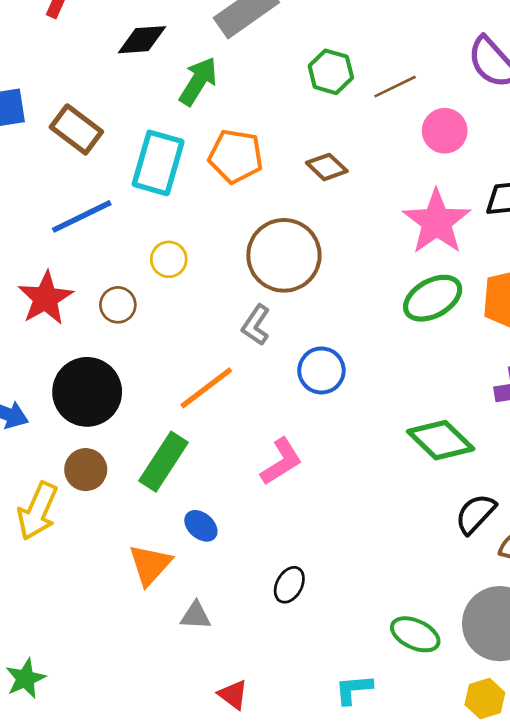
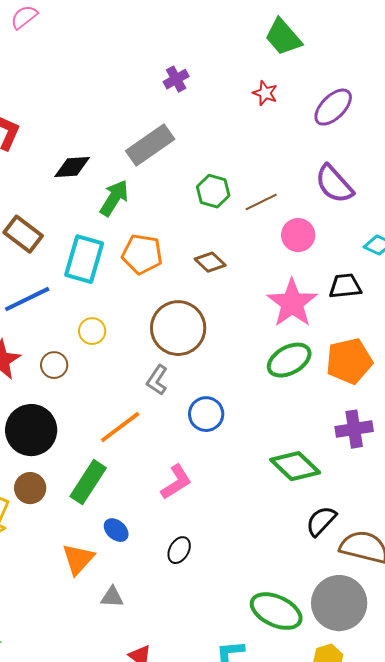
black ellipse: (289, 585) -> (179, 550), moved
green ellipse: (415, 634) -> (276, 611), size x1.4

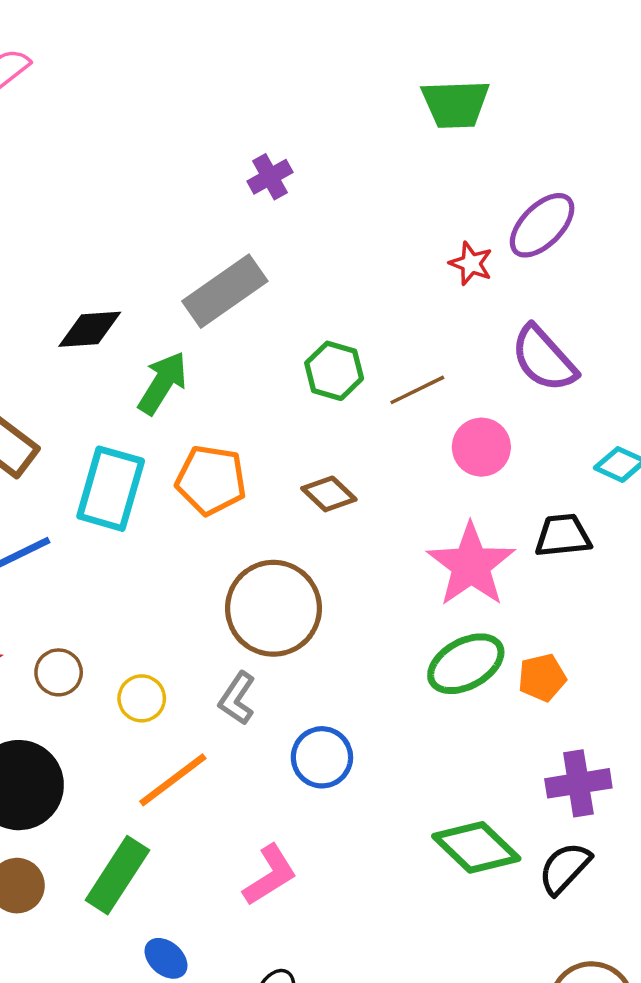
green trapezoid: (283, 37) -> (455, 104), turned -51
red star: (265, 93) -> (471, 263), moved
yellow circle: (92, 331) -> (142, 698), moved
orange pentagon: (349, 361) -> (542, 678), moved, size x0.6
black semicircle: (321, 521) -> (565, 868), moved

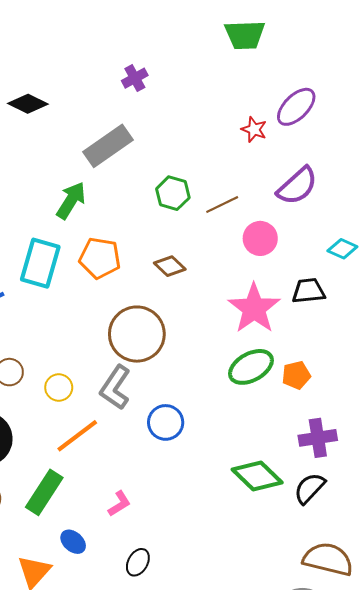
black diamond: (90, 329) -> (28, 104), moved, turned 30
purple semicircle: (544, 359) -> (297, 186), turned -90
gray L-shape: (237, 698) -> (115, 387), size x1.4
pink L-shape: (270, 875) -> (119, 504), moved, size x0.7

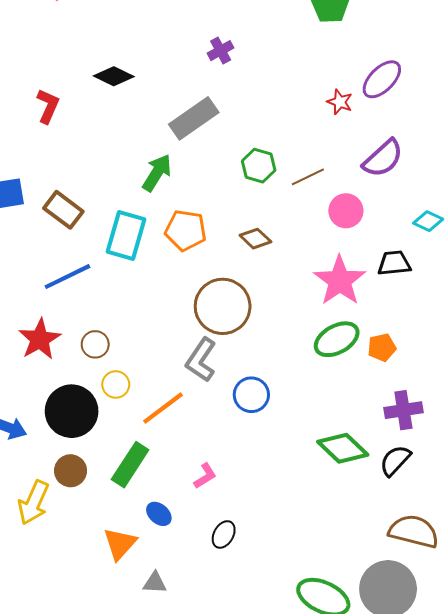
yellow circle: (59, 387) -> (116, 384), moved

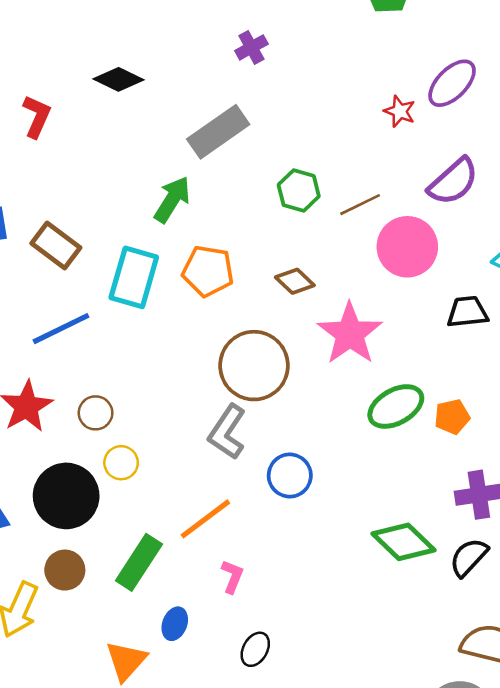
pink circle: (346, 211) -> (407, 247), size x1.4
pink star: (340, 281) -> (350, 334), moved
orange line: (163, 408) -> (205, 519), moved
pink L-shape: (205, 476) -> (232, 576), turned -36
blue ellipse: (159, 514) -> (175, 624), turned 70

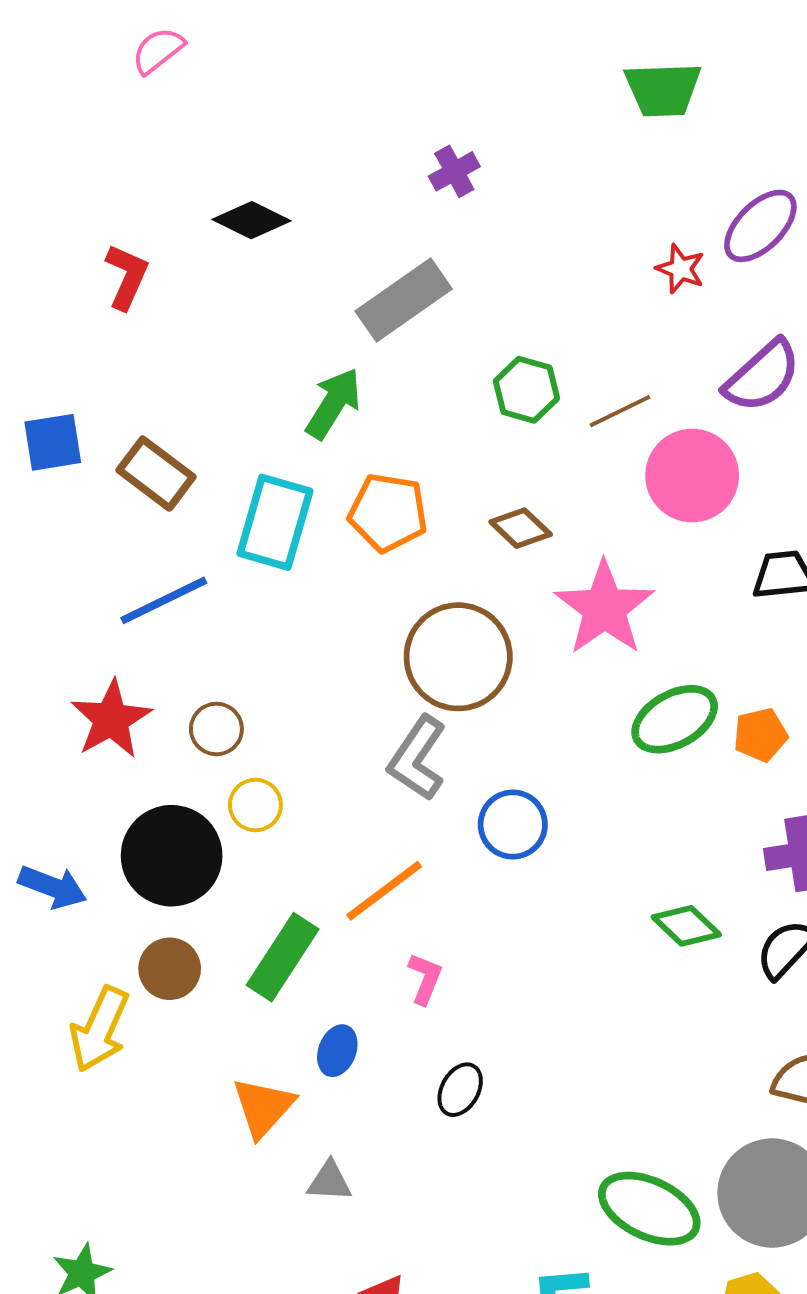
green diamond: (403, 542) -> (686, 926), size x0.7

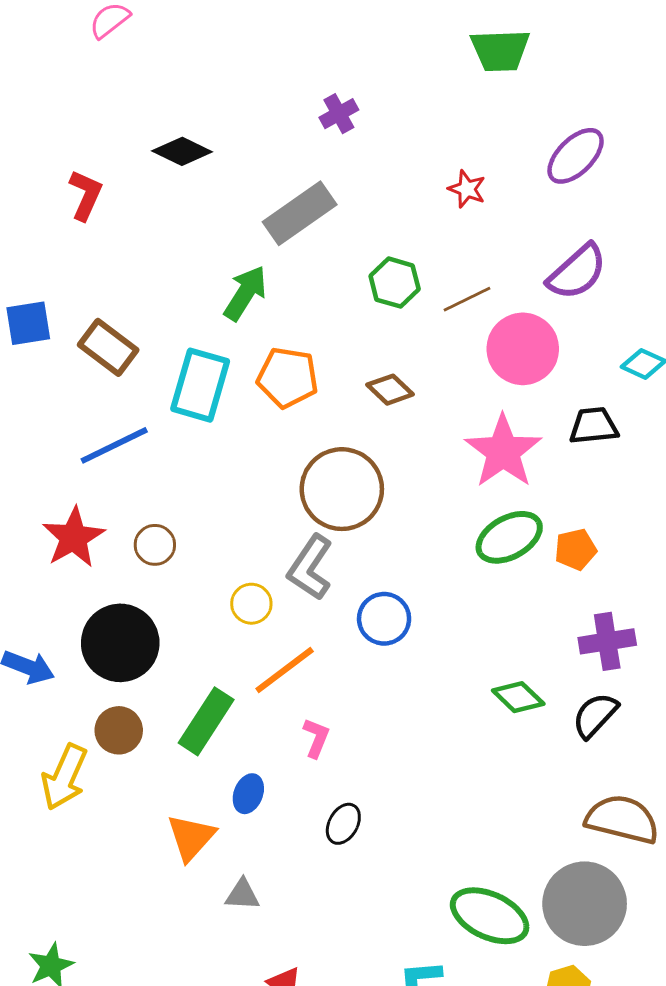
red star: (680, 269) -> (467, 189), moved
pink star: (604, 608) -> (503, 451), moved
yellow circle: (255, 805) -> (251, 604), moved

